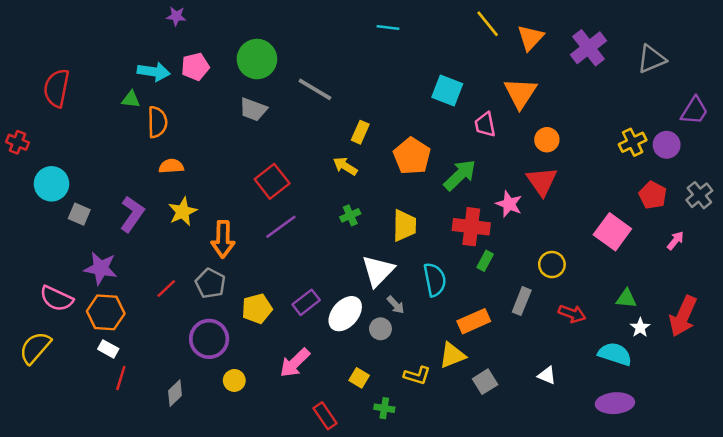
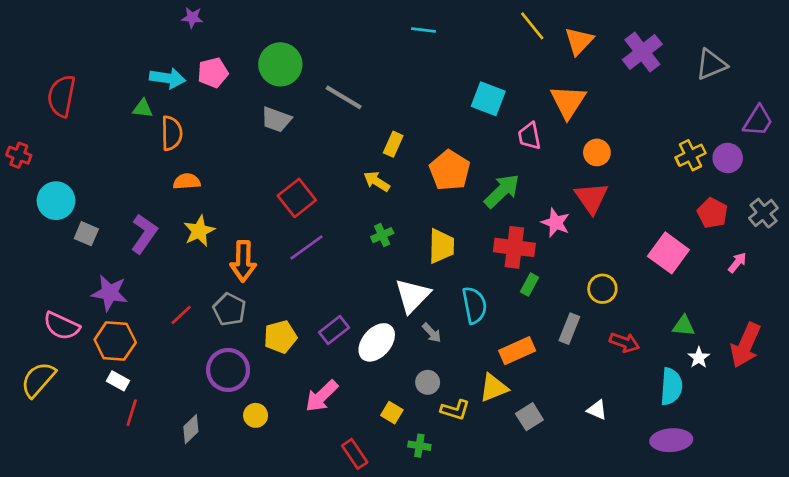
gray circle: (380, 329) -> (428, 382), moved
cyan semicircle: (615, 354) -> (671, 386), turned 76

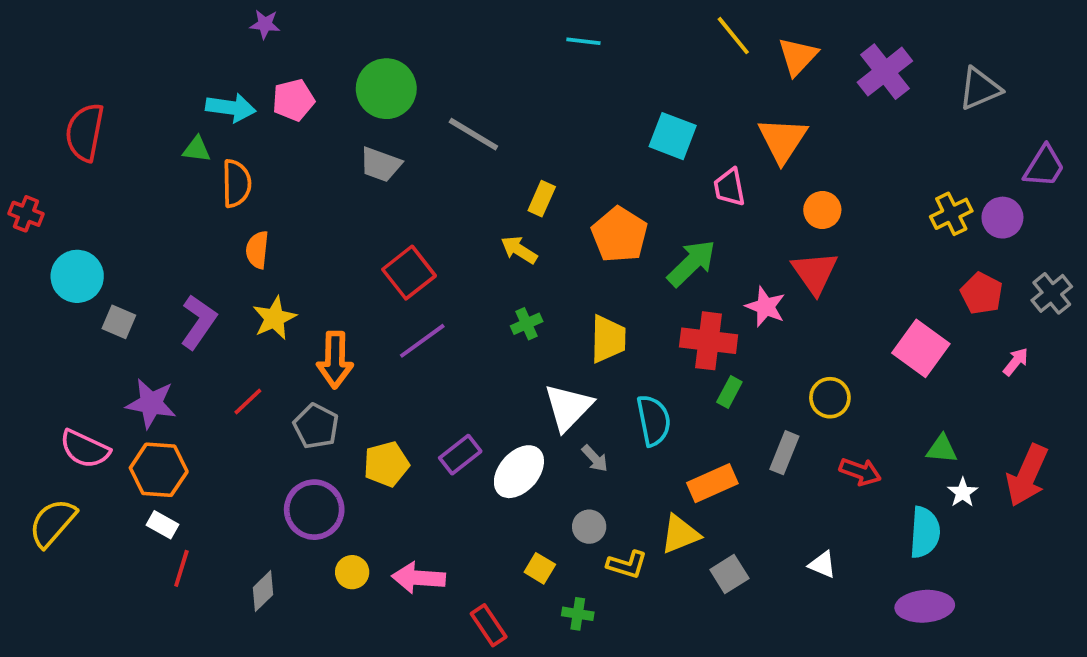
orange semicircle: (187, 181) -> (257, 250), turned -80
red line: (181, 315) -> (248, 401), moved
pink arrow: (322, 396) -> (418, 578), moved, turned 48

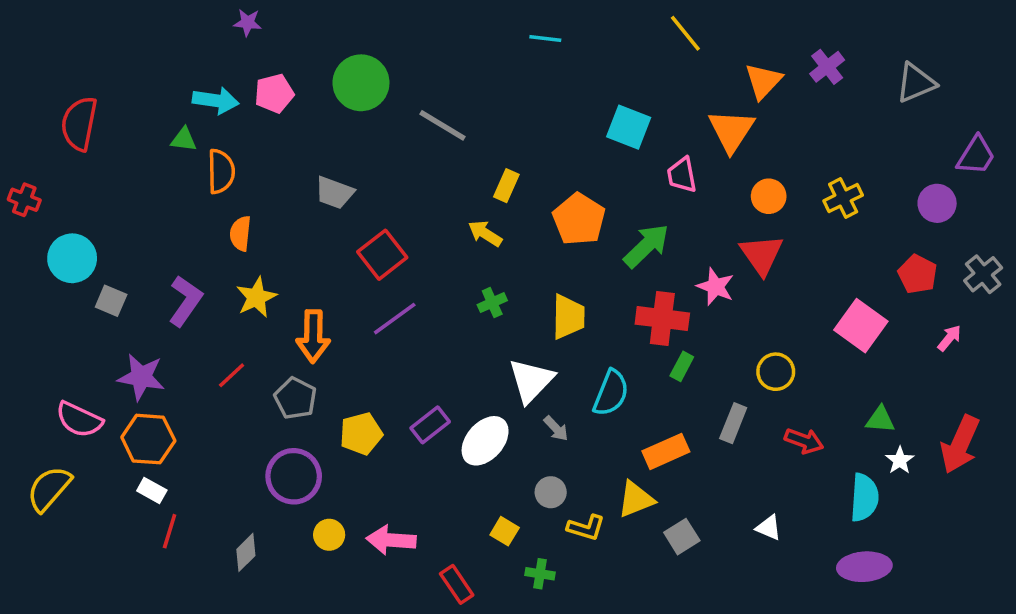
orange triangle: (798, 56) -> (763, 81), moved
purple cross: (885, 72) -> (827, 67), size x0.7
gray trapezoid: (381, 164) -> (334, 193), moved
yellow cross: (951, 214) -> (843, 198), moved
cyan semicircle: (654, 420) -> (611, 393), turned 33

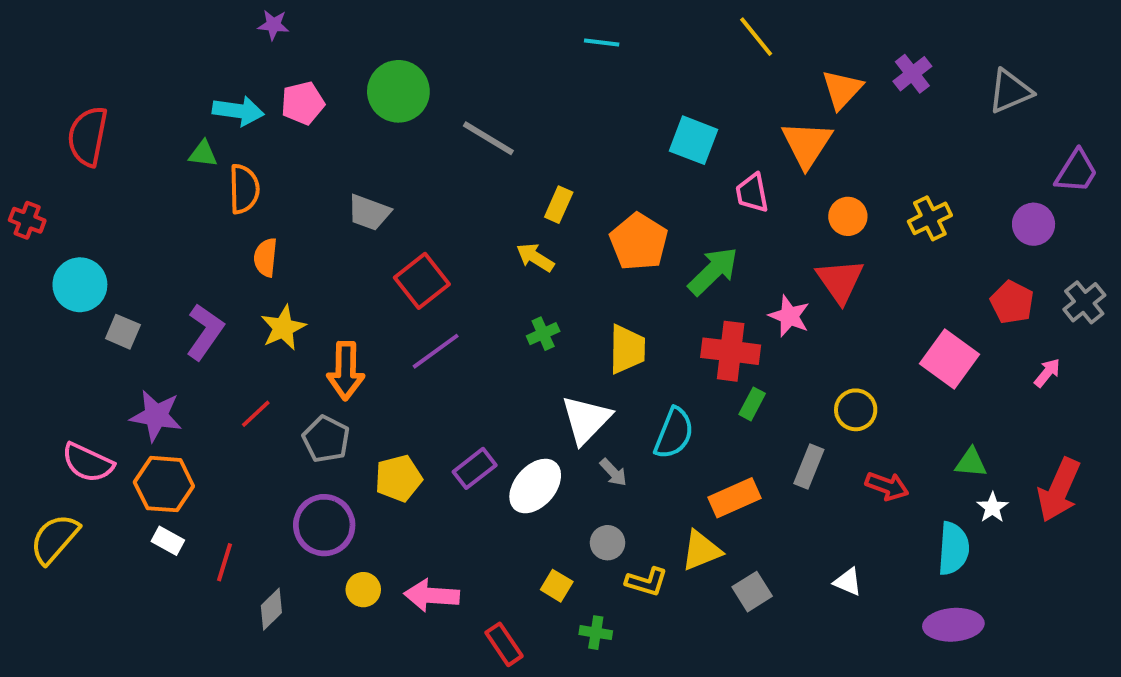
red line: (170, 531) -> (225, 562), moved

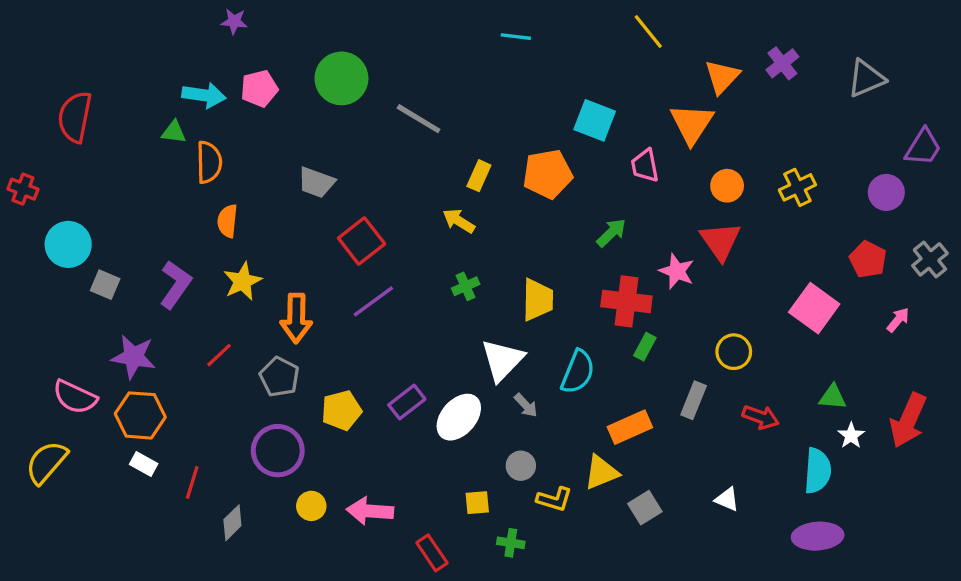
orange pentagon: (639, 242) -> (548, 174), moved, turned 30
green arrow: (713, 271) -> (611, 233), size x0.7
yellow square: (557, 586) -> (477, 503), turned -36

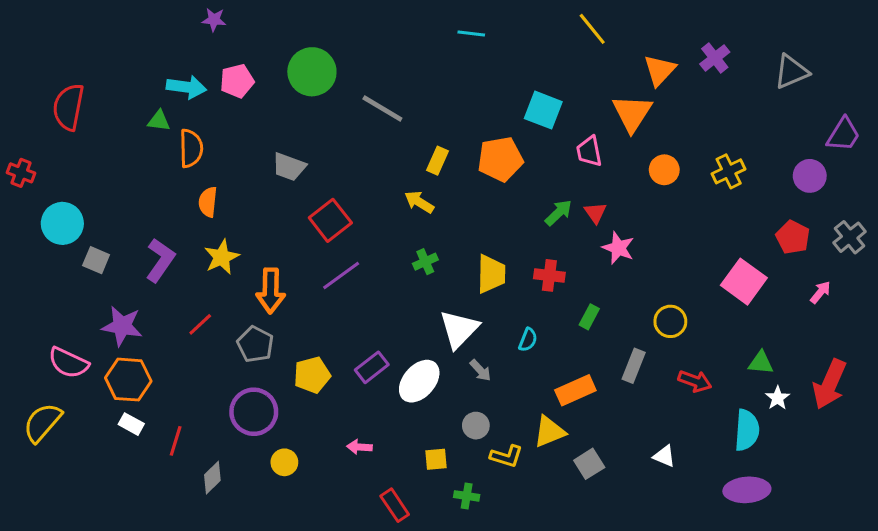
red triangle: (720, 241) -> (595, 213), moved, size x0.6
red cross: (626, 301) -> (549, 275), moved, size x0.7
cyan semicircle: (578, 372) -> (528, 340), size x0.6
pink arrow: (370, 511) -> (359, 447), moved, size x0.6

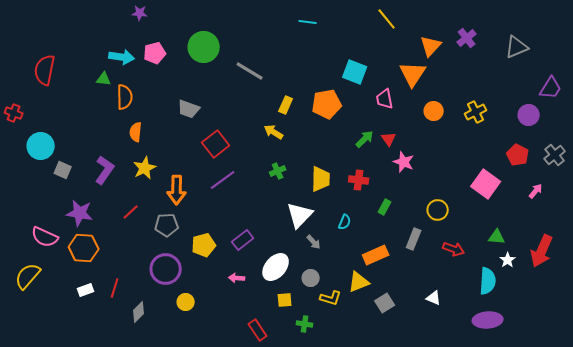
gray pentagon: (255, 344) -> (167, 225), turned -30
white ellipse: (419, 381) -> (276, 267), moved
white rectangle: (131, 424) -> (86, 290), moved, turned -49
pink arrow: (359, 447) -> (237, 278), moved

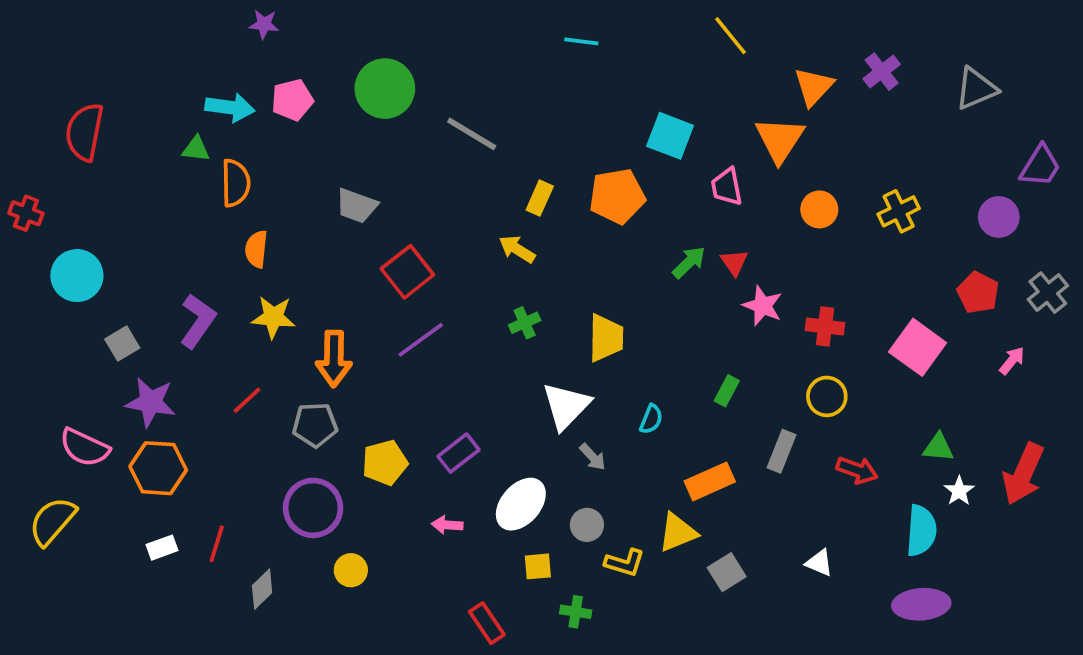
yellow star: (145, 168) -> (273, 317), turned 30
gray square: (63, 170) -> (122, 344), moved, turned 36
red cross: (359, 180) -> (825, 327), moved

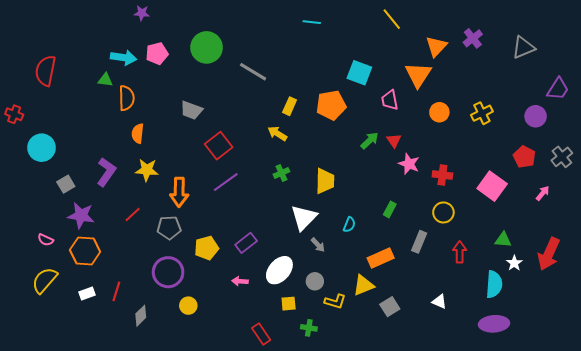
pink semicircle: (84, 447) -> (46, 240), size x0.6
red arrow: (857, 470) -> (460, 252), turned -110
yellow semicircle: (52, 521) -> (45, 280), moved

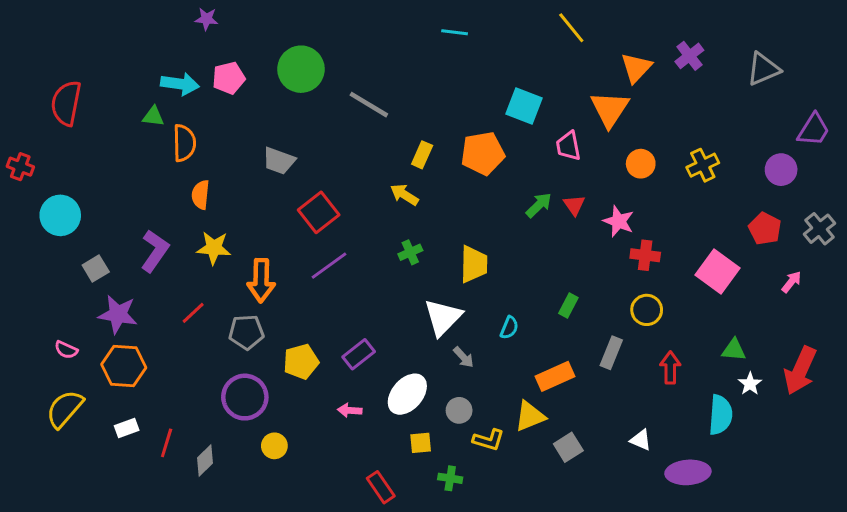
pink star: (409, 164) -> (619, 221), moved
red line: (116, 291) -> (167, 443), moved
purple ellipse: (494, 324) -> (688, 472), moved

